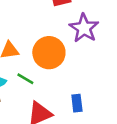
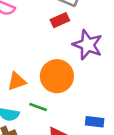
blue rectangle: (77, 103) -> (95, 122), turned -66

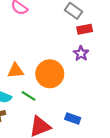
red rectangle: (60, 20) -> (85, 29), moved
purple star: (88, 45) -> (81, 53), size x0.6

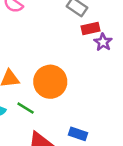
purple star: (81, 53) -> (103, 42), moved

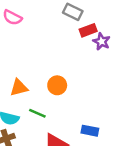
orange circle: (50, 82) -> (57, 85), size x0.6

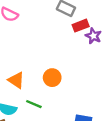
orange triangle: (19, 88) -> (16, 80), turned 48

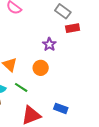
purple star: (93, 36) -> (49, 44), moved

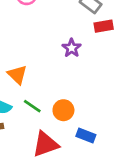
orange circle: (41, 68) -> (63, 110), moved

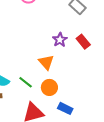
red rectangle: (104, 26) -> (83, 42), moved, turned 56
orange triangle: (17, 75) -> (46, 62), moved

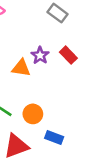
orange triangle: (46, 62) -> (21, 68), moved, turned -35

